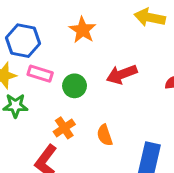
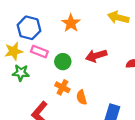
orange cross: (64, 128) -> (62, 87), moved, turned -32

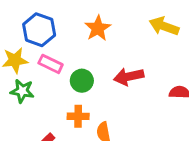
orange cross: (62, 87) -> (78, 116), turned -32

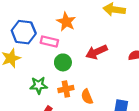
pink rectangle: (51, 64) -> (49, 42), moved
green star: (22, 91) -> (39, 85), moved

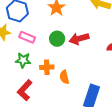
pink rectangle: (49, 42) -> (27, 37), moved
green circle: (63, 62) -> (57, 39), moved

